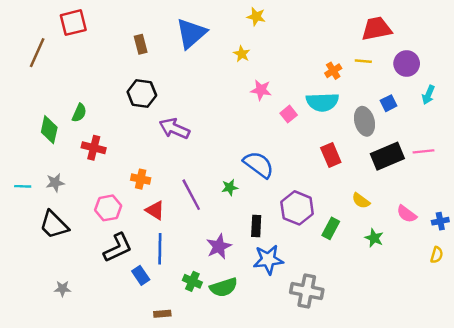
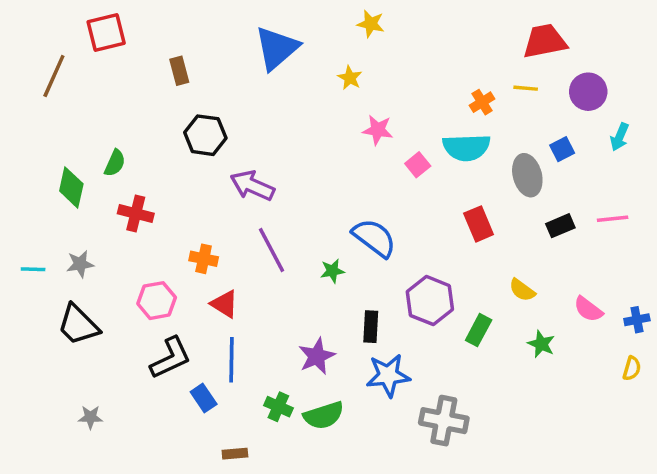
brown rectangle: (141, 44) -> (179, 71), moved
black rectangle: (387, 156) -> (560, 226), size x0.6
purple line: (191, 195) -> (271, 250), moved

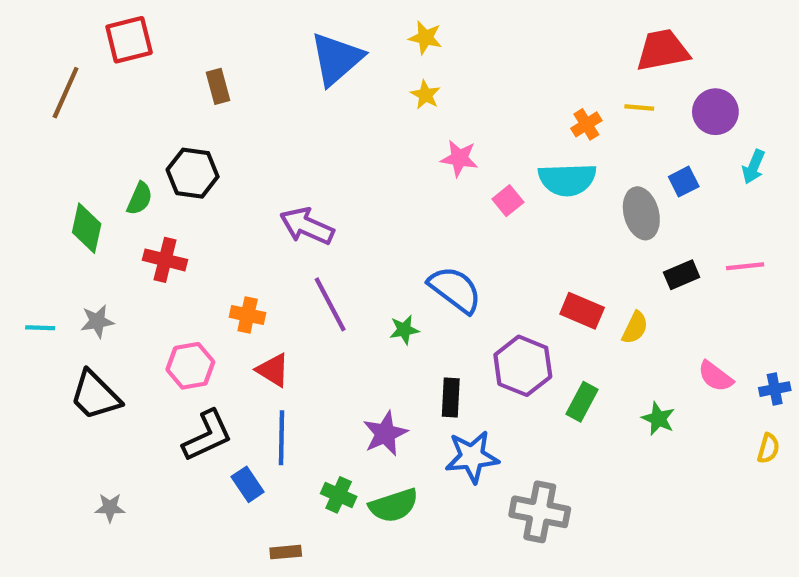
yellow star: (371, 24) -> (425, 38), moved
black hexagon: (205, 135) -> (193, 173), moved
red rectangle: (479, 224) -> (582, 311), moved, turned -44
yellow semicircle: (522, 290) -> (635, 328), moved, turned -100

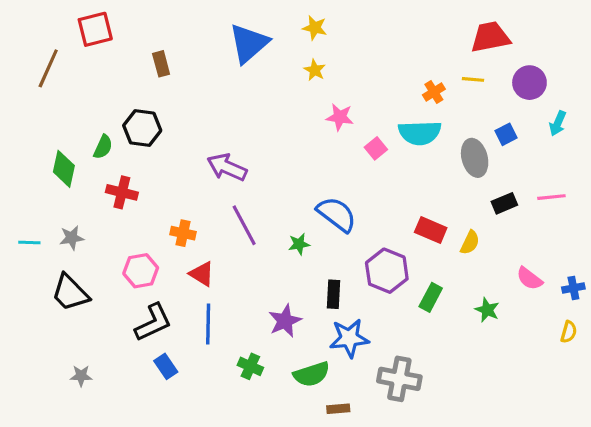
blue rectangle: (248, 484) -> (166, 366), moved
green semicircle: (394, 505) -> (312, 374), moved
brown rectangle: (286, 552) -> (338, 409), moved

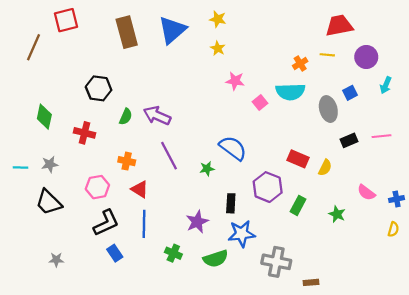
brown rectangle: (161, 64) -> (127, 32), moved, size x1.8
green semicircle: (103, 147) -> (126, 117), moved
brown rectangle: (338, 409) -> (311, 282), moved

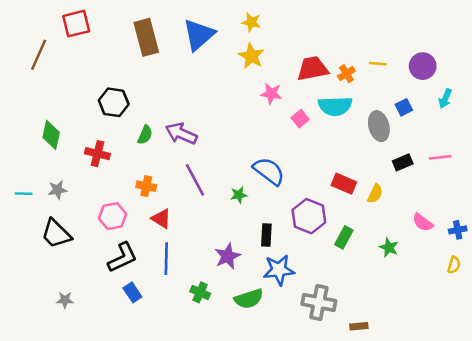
red trapezoid: (339, 26) -> (313, 69), moved
yellow star: (218, 48) -> (251, 56), size x1.5

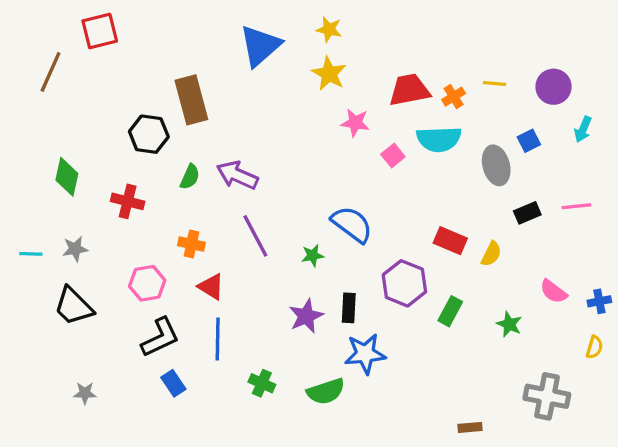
brown rectangle: (146, 37) -> (191, 100), moved
purple star: (228, 256) -> (306, 316), moved
gray cross: (319, 302) -> (547, 396), moved

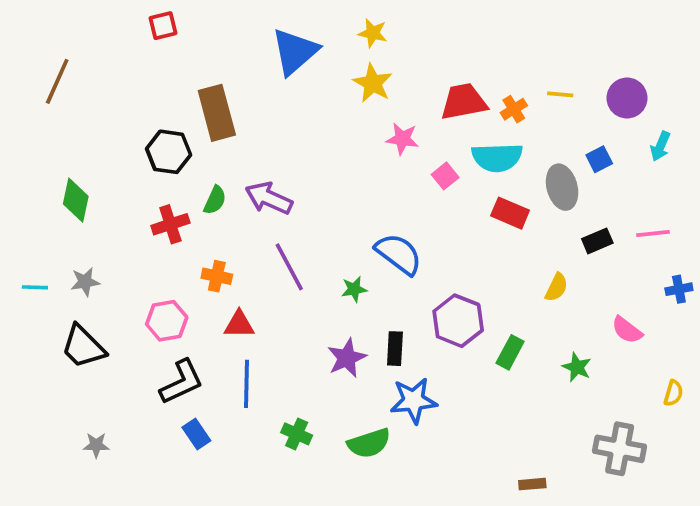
red square: (100, 31) -> (163, 26), moved, size x0.7
red cross: (128, 201) -> (170, 224), moved, turned -32
red rectangle: (450, 241) -> (510, 213), moved
red triangle: (211, 287) -> (239, 324), turned -32
blue cross: (599, 301) -> (679, 289), moved

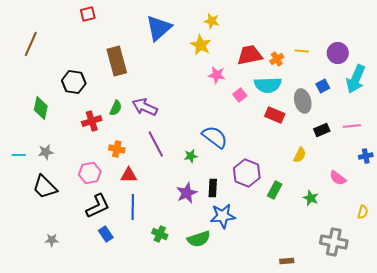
yellow star: (373, 33) -> (212, 21), moved
cyan arrow: (660, 146) -> (356, 79), size x1.8
black hexagon: (169, 152) -> (74, 82), moved

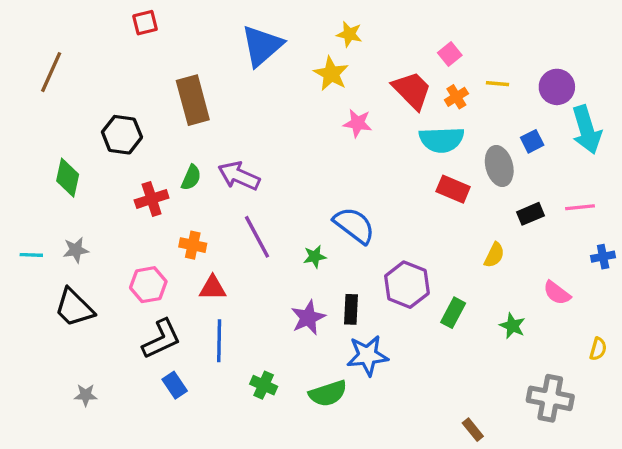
red trapezoid: (250, 55) -> (412, 90), turned 56
cyan arrow: (356, 79) -> (587, 130), turned -40
pink square: (240, 95) -> (450, 54), moved
brown rectangle: (287, 261) -> (473, 430), turned 56

